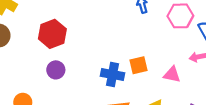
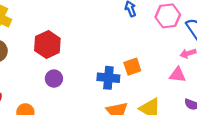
pink triangle: (172, 75) -> (178, 75), moved

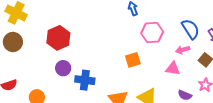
pink hexagon: (168, 16) -> (152, 33), moved
blue cross: (108, 78) -> (85, 80), moved

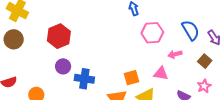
pink arrow: (183, 50) -> (175, 54), moved
orange square: (133, 60) -> (132, 78), moved
pink triangle: (173, 69) -> (161, 73), moved

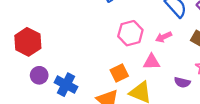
pink hexagon: (152, 33) -> (130, 33), moved
blue cross: (84, 79) -> (66, 85), turned 30

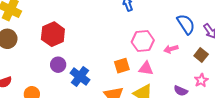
pink triangle: (152, 62) -> (146, 68), moved
orange square: (119, 73) -> (122, 66), moved

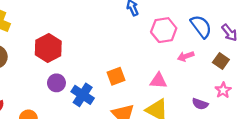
pink hexagon: (143, 41) -> (164, 30), moved
orange square: (122, 66) -> (116, 76), moved

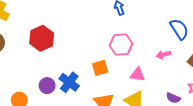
pink hexagon: (164, 30) -> (121, 45), moved
purple circle: (56, 83) -> (47, 86), moved

